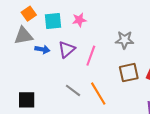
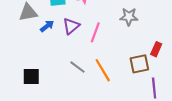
blue arrow: (42, 49) -> (47, 26), turned -48
brown square: (129, 73) -> (139, 64), moved

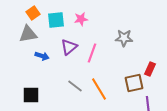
blue arrow: (47, 26) -> (42, 56), moved, turned 56

